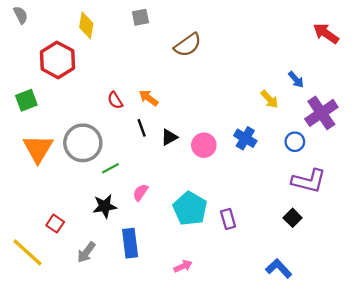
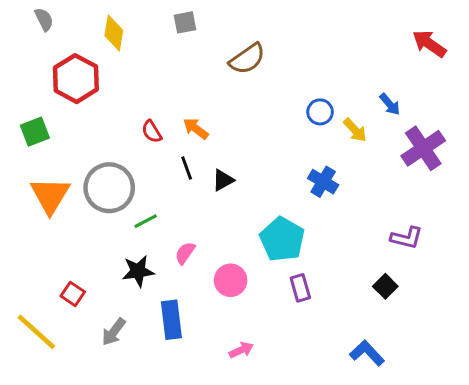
gray semicircle: (21, 15) -> (44, 19), moved
blue circle: (295, 142) -> (320, 112), moved
pink circle: (204, 145) -> (231, 280), moved
purple L-shape: (309, 181) -> (407, 238), size x0.7
cyan pentagon: (190, 209) -> (282, 239), moved

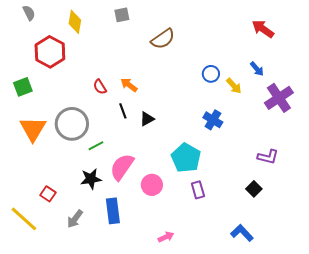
red arrow: (429, 44) -> (263, 29), moved
pink semicircle: (185, 253) -> (122, 167), size x1.8
pink arrow: (241, 350) -> (166, 237), moved

